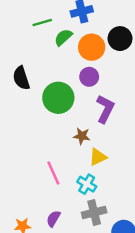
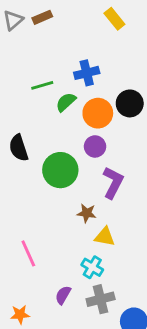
yellow triangle: (98, 157) -> (105, 237), turned 36
pink line: (53, 173) -> (28, 253), moved
purple semicircle: (53, 219) -> (63, 295), moved

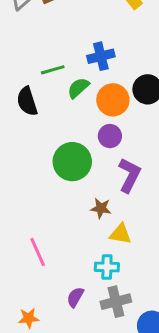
black semicircle: (19, 148) -> (27, 101), moved
cyan cross: (92, 267) -> (107, 267), turned -30

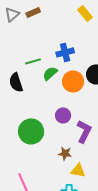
purple circle: (110, 136) -> (63, 115), moved
green circle: (72, 162) -> (31, 131), moved

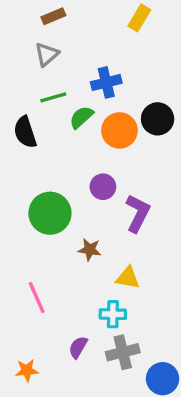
yellow rectangle: (85, 13) -> (139, 18), turned 70
gray triangle: (12, 14) -> (47, 54), moved
brown star: (65, 153) -> (90, 250), moved

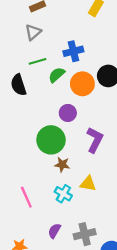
purple circle: (103, 187) -> (68, 113), moved
green circle: (50, 213) -> (51, 140), moved
cyan cross: (113, 314) -> (63, 194), moved, turned 30

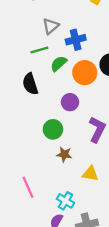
gray triangle: (33, 32) -> (51, 26), moved
black semicircle: (18, 85) -> (30, 84), moved
green circle: (51, 140) -> (53, 129), size x0.7
cyan cross: (63, 194) -> (65, 201), moved

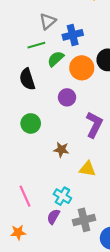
green circle: (53, 129) -> (31, 123), moved
pink line: (28, 187) -> (25, 196), moved

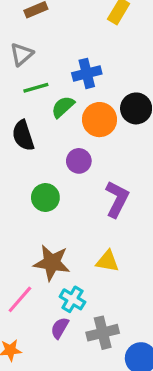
gray triangle: (48, 21) -> (22, 54), moved
green circle: (31, 123) -> (45, 198), moved
brown star: (61, 150) -> (52, 263), moved, size x1.6
pink line: (25, 196) -> (20, 299), turned 65

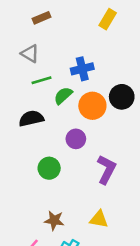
gray triangle: (22, 54) -> (30, 54), turned -48
black semicircle: (23, 135) -> (31, 118), turned 95
brown star: (52, 263) -> (54, 220), size x0.7

